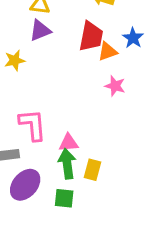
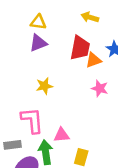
yellow star: (15, 60) -> (44, 86), moved
green arrow: (67, 164) -> (46, 152), moved

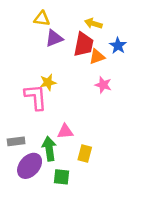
yellow arrow: (90, 17) -> (93, 24), moved
purple triangle: (38, 43) -> (54, 38), moved
pink L-shape: (32, 120) -> (36, 97), moved

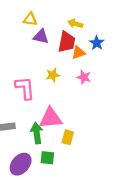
purple triangle: (54, 38) -> (41, 36), turned 35
yellow star: (48, 82) -> (53, 75), moved
pink triangle: (65, 131) -> (51, 118), size x1.6
purple ellipse: (30, 166) -> (21, 164), moved

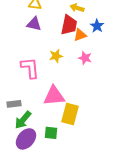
purple triangle: (41, 36) -> (34, 24), moved
green arrow: (37, 133) -> (23, 120), moved, turned -132
yellow rectangle: (68, 137) -> (70, 114), size x1.5

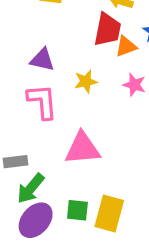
purple triangle: (34, 24) -> (42, 60), moved
yellow rectangle: (70, 114) -> (109, 214), moved

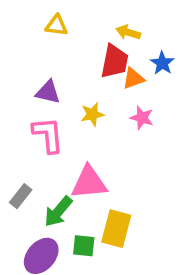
gray rectangle: (16, 162) -> (21, 196), turned -45
green arrow: (31, 188) -> (58, 212), moved
yellow rectangle: (109, 214) -> (116, 229), moved

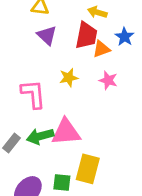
purple triangle: (48, 92) -> (47, 35), moved, turned 30
green arrow: (58, 212) -> (40, 136), moved, turned 35

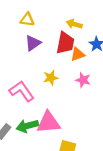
purple triangle: (47, 35) -> (33, 43), turned 42
pink L-shape: (33, 94) -> (22, 91), turned -30

